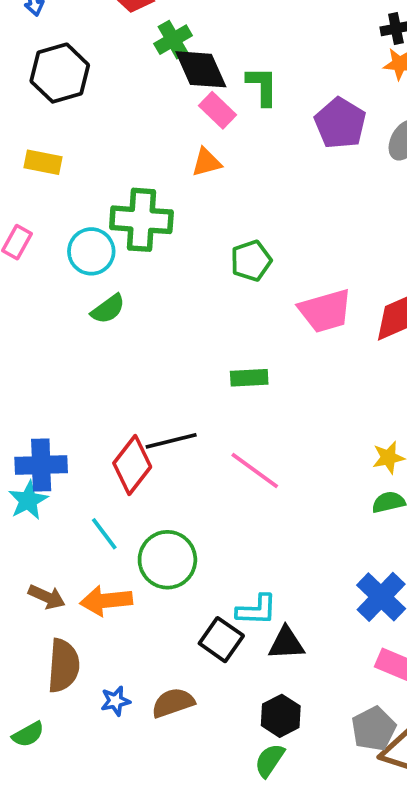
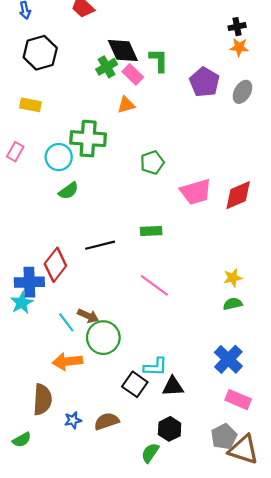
green cross: (173, 40) -> (107, 67), moved
black line: (171, 441) -> (100, 245), moved
red diamond: (132, 465) -> (55, 265), moved
brown arrow: (47, 597) -> (88, 316), moved
green semicircle: (270, 760) -> (150, 453), moved

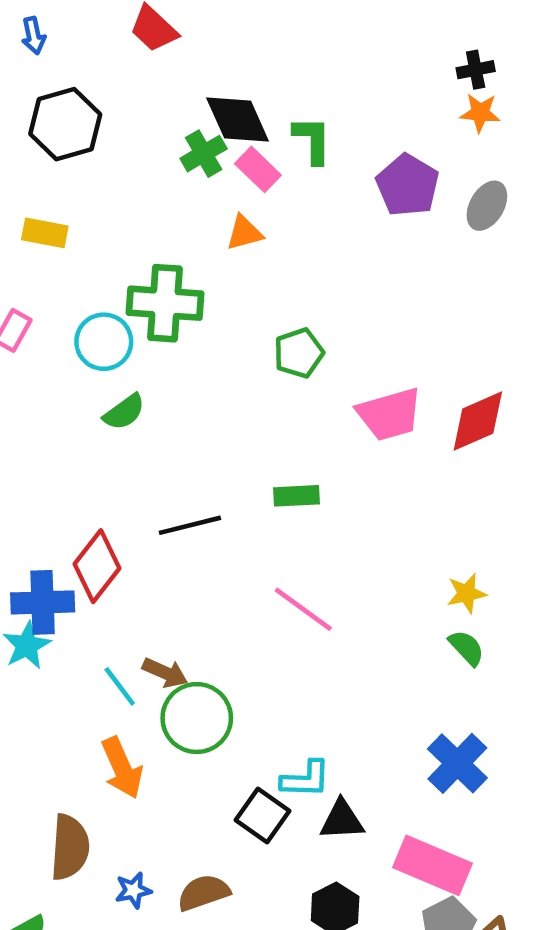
green semicircle: (233, 304) -> (467, 648), turned 60
orange arrow: (67, 361) -> (122, 768), turned -108
pink rectangle: (238, 400) -> (433, 865), moved, size x1.4

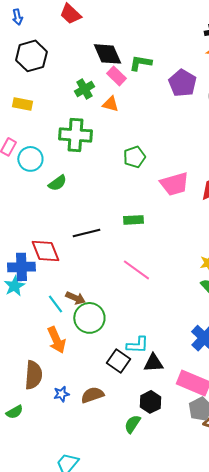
green L-shape: (312, 140) -> (140, 63), turned -80
green cross: (204, 154) -> (84, 89), moved
orange triangle: (244, 233) -> (110, 104), turned 30
cyan circle: (104, 342) -> (30, 159), moved
red diamond: (97, 566) -> (45, 251), turned -60

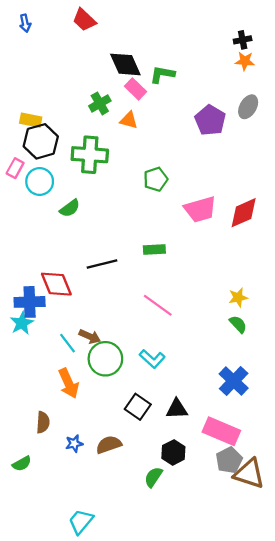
black hexagon: (31, 56) -> (41, 141), moved
purple pentagon: (182, 83) -> (210, 120), moved
cyan L-shape: (137, 345) -> (152, 359), moved, turned 40
brown semicircle: (33, 375) -> (43, 422), size x0.7

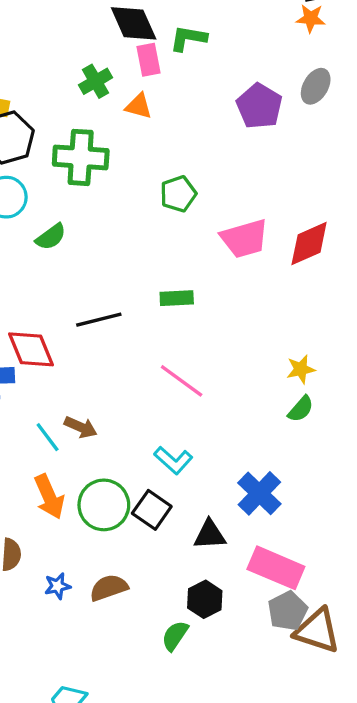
pink rectangle: (136, 89) -> (148, 60), turned 35
green semicircle: (238, 324) -> (301, 409), turned 84
green circle: (105, 359) -> (104, 505), moved
blue cross: (234, 381) -> (259, 493), moved
black square: (138, 407) -> (152, 510), moved

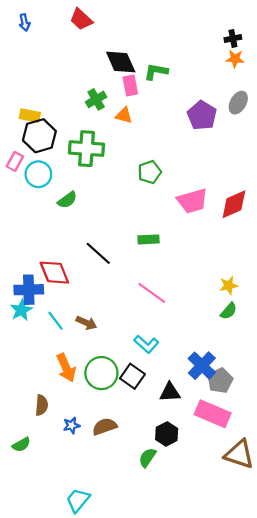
black line: (99, 320) -> (98, 253), turned 56
cyan line: (48, 437) -> (55, 321), moved
gray pentagon: (288, 611) -> (220, 381), moved

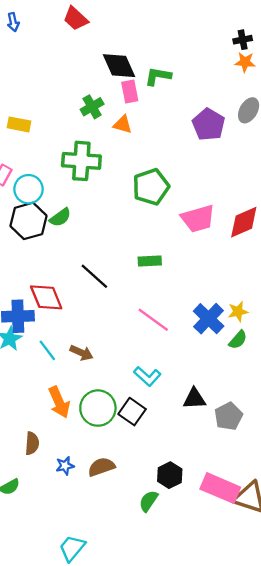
black hexagon: (39, 136) -> (28, 221), moved
green pentagon: (150, 172) -> (151, 187), size x1.4
blue cross: (202, 366) -> (209, 319), moved
black triangle: (170, 392) -> (194, 399), moved
pink rectangle: (213, 414) -> (220, 488), moved

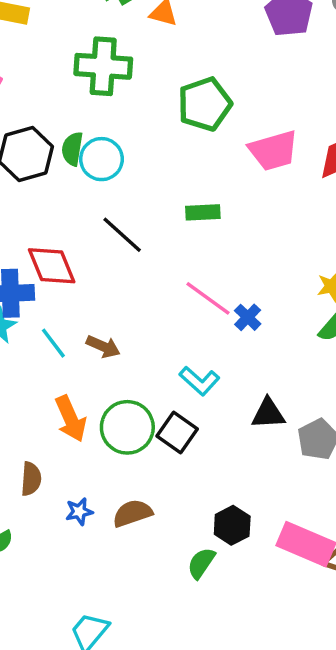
cyan circle: (28, 189) -> (102, 159), moved
green semicircle: (60, 217) -> (72, 149), turned 135
blue cross: (209, 319) -> (248, 317), moved, size x0.6

